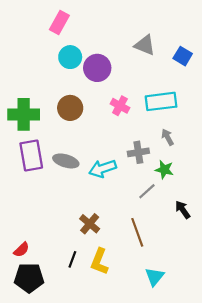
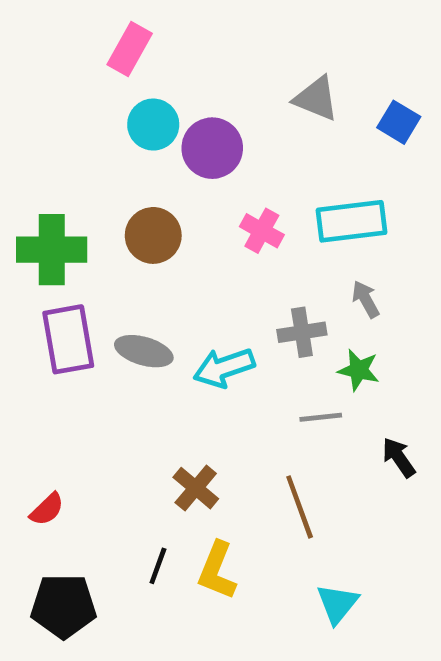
gray line: (147, 191) -> (321, 417), turned 36
red semicircle: (21, 250) -> (47, 509), moved

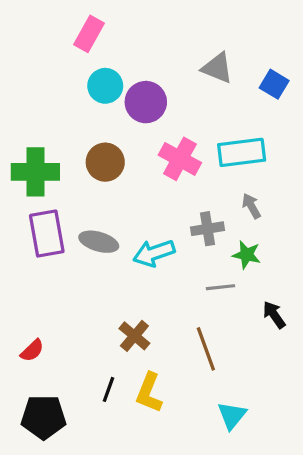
pink cross: (262, 231) -> (180, 159), size x1.4

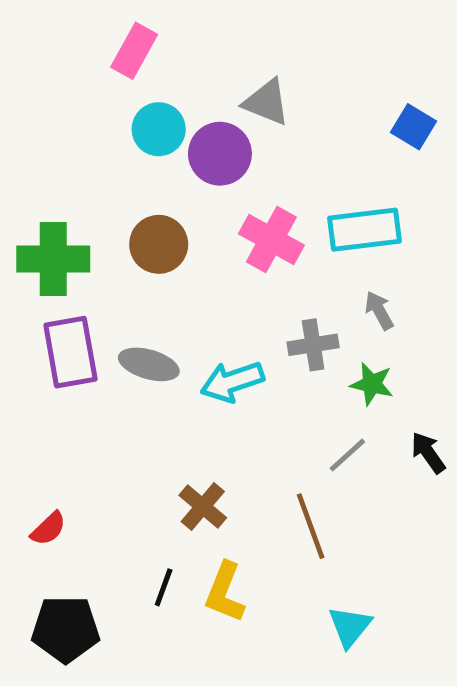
gray triangle: (217, 68) -> (266, 102), moved
gray line: (221, 287) -> (347, 455), moved, turned -36
black arrow: (274, 315) -> (428, 453), moved

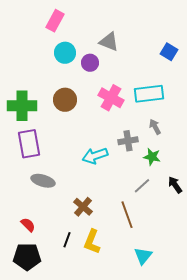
purple circle: (220, 154) -> (90, 63), size x0.7
gray ellipse: (149, 364) -> (43, 181), moved
red semicircle: (48, 529) -> (28, 225), moved, turned -91

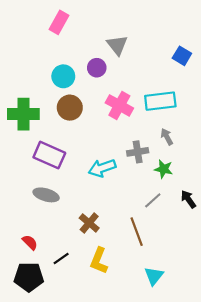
gray triangle: (109, 42) -> (117, 45), turned 30
cyan circle: (65, 53) -> (63, 76), moved
purple rectangle: (29, 144) -> (49, 155), moved, turned -56
black line: (67, 240) -> (61, 259), moved, turned 35

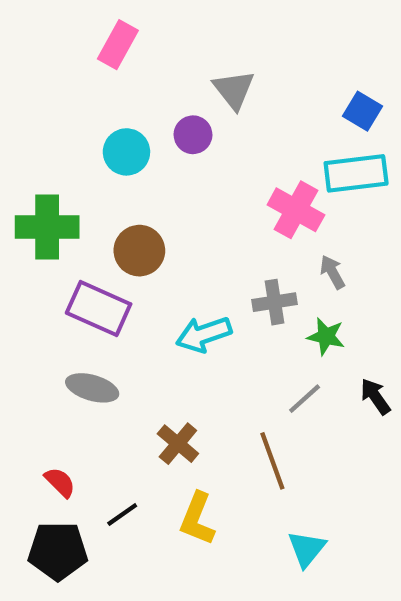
cyan rectangle: (160, 101) -> (356, 173), moved
pink cross: (119, 105) -> (296, 210), moved
brown circle: (70, 108) -> (139, 251), moved

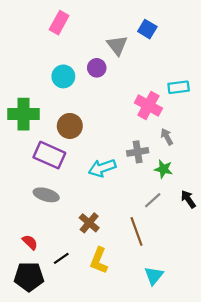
blue square: (362, 111) -> (147, 29), moved
cyan rectangle: (356, 173) -> (179, 87), size x0.7

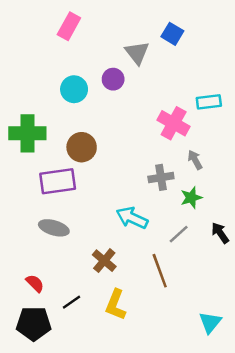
purple rectangle: (49, 155) -> (58, 181), turned -32
cyan arrow: (102, 168) -> (132, 218), moved, turned 44
green star: (163, 169) -> (191, 198), turned -30
cyan triangle: (154, 276) -> (210, 322), moved

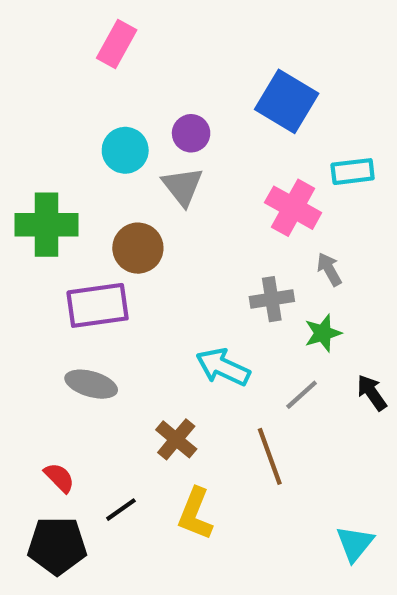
blue square: (172, 34) -> (287, 101), moved, size x1.6
gray triangle: (137, 53) -> (183, 186), moved

